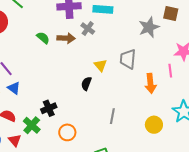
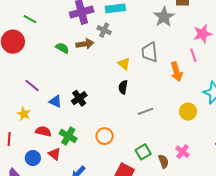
black semicircle: (86, 84) -> (123, 87), moved
blue triangle: (14, 88) -> (55, 101), moved
black cross: (49, 108) -> (79, 98), moved
gray line: (112, 116) -> (146, 111), turned 70

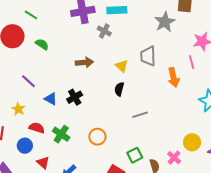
brown arrow: (85, 44) -> (84, 62), moved
green semicircle: (62, 48) -> (42, 44), moved
yellow circle: (188, 112) -> (192, 142), moved
red triangle: (55, 154) -> (43, 162), moved
blue circle: (33, 158) -> (25, 146), moved

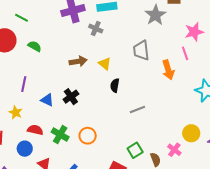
yellow triangle: (122, 66) -> (105, 64), moved
purple line: (28, 81) -> (24, 84), turned 63
orange circle: (97, 137) -> (88, 136), moved

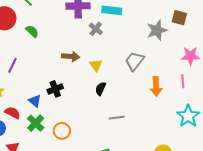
gray trapezoid: (141, 50) -> (135, 61), turned 30
pink line: (185, 53) -> (183, 81), moved
blue triangle: (47, 100) -> (35, 101), moved

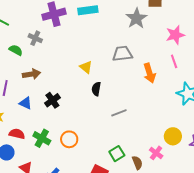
gray cross: (96, 29) -> (35, 38), moved
brown arrow: (71, 56) -> (31, 74), moved
gray trapezoid: (135, 61) -> (122, 54), turned 60
blue triangle: (35, 101) -> (26, 103), moved

